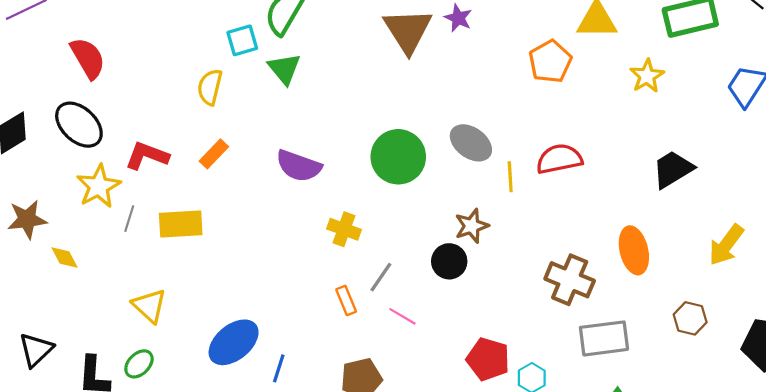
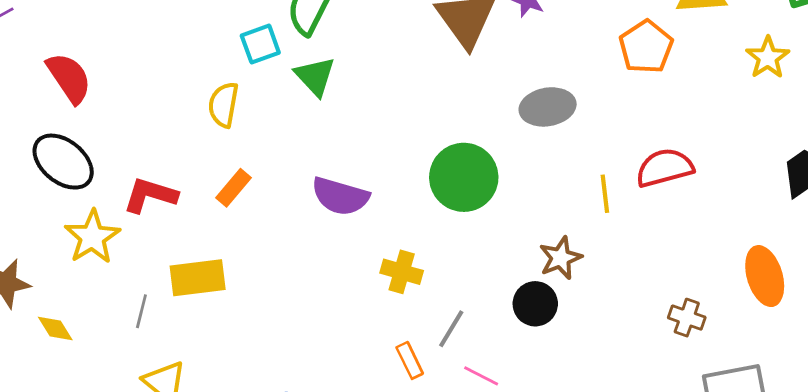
gray ellipse: (471, 143) -> (548, 107), moved, turned -42
gray line: (129, 219) -> (141, 311), moved
brown cross: (570, 280) -> (687, 318), size x0.6

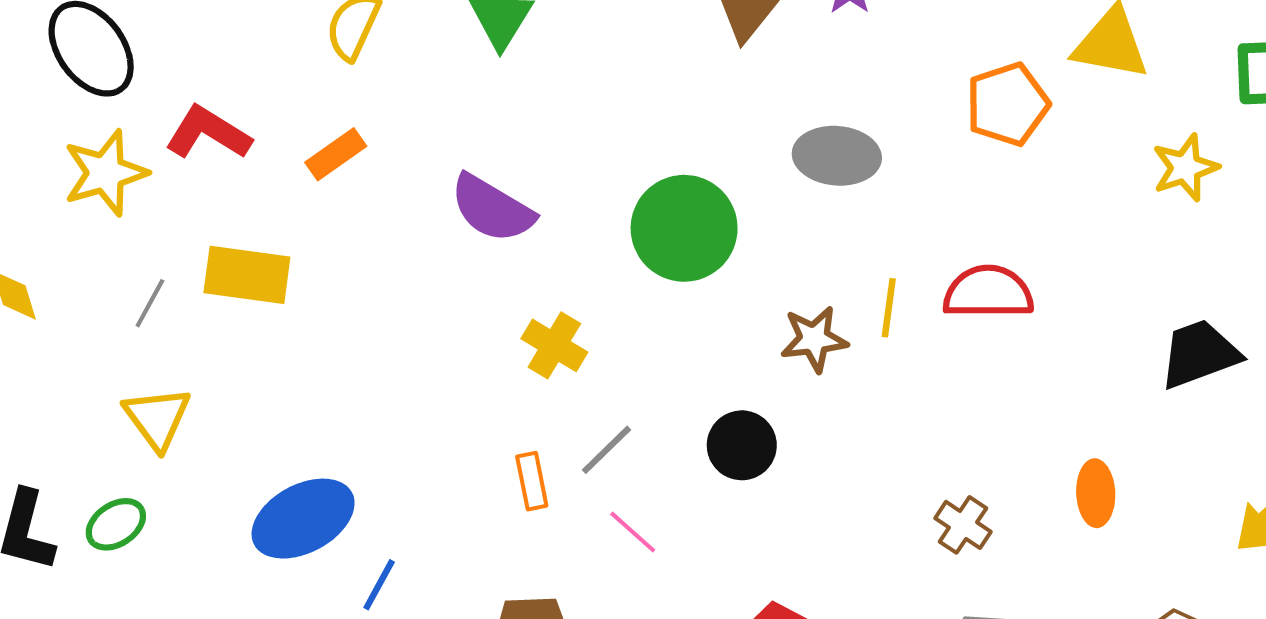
brown star: (560, 258) -> (814, 339), moved
orange ellipse: (765, 276) -> (1096, 493), size x0.7

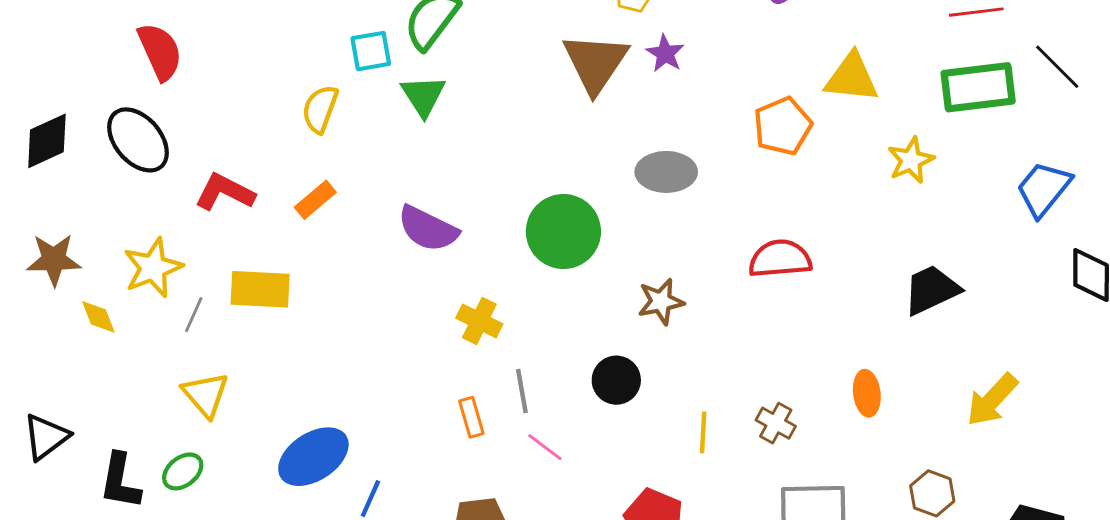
yellow star: (105, 173) -> (153, 268), moved
yellow line: (889, 308) -> (703, 432), moved
gray line: (607, 450) -> (522, 391), turned -51

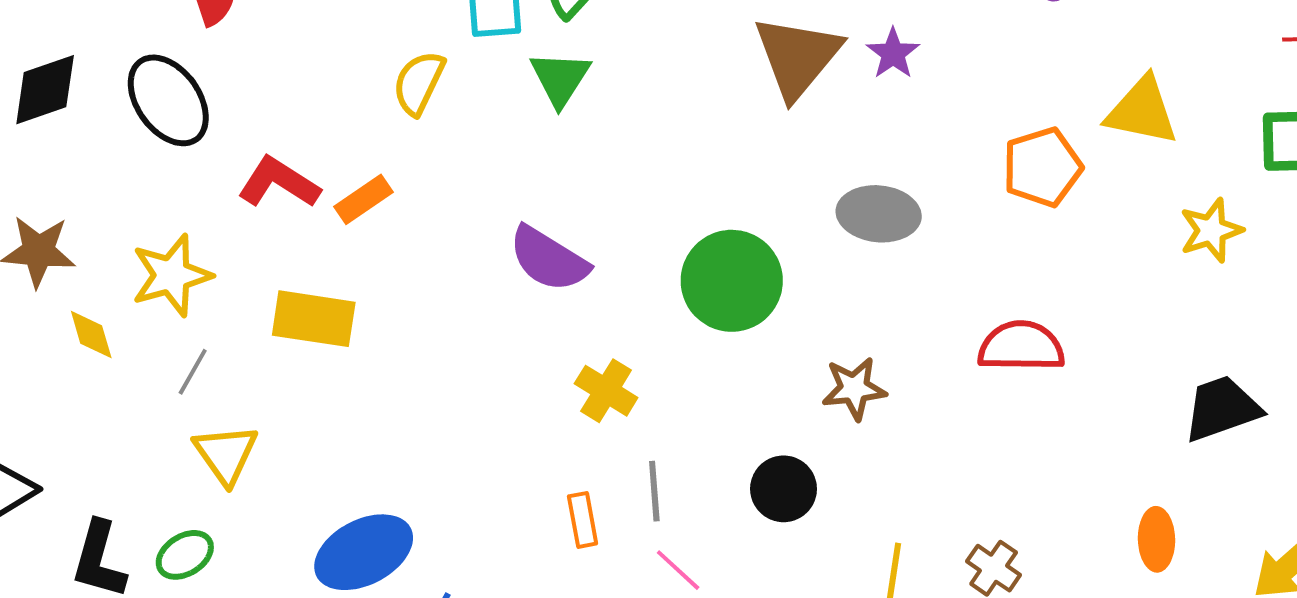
orange rectangle: (315, 200) -> (363, 199), moved
gray line: (194, 315) -> (193, 372), moved
orange ellipse: (867, 393) -> (1156, 539), moved

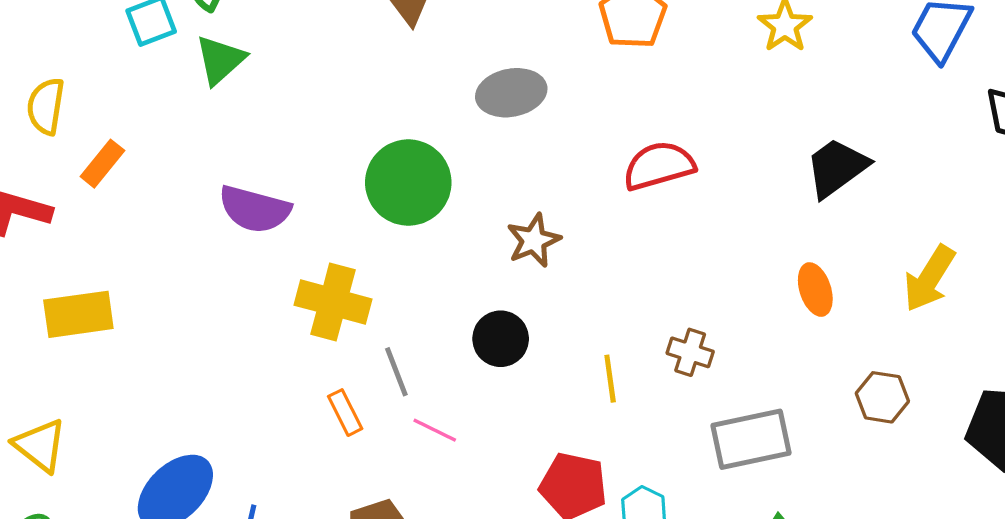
green triangle: (560, 78) -> (220, 60), turned 32
yellow semicircle: (419, 83) -> (46, 106), moved
orange rectangle: (363, 199) -> (102, 164), moved
yellow cross: (606, 391) -> (333, 302), size x1.4

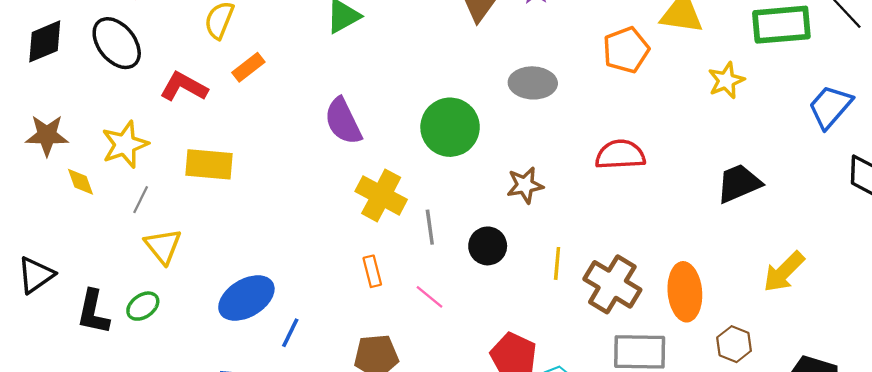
purple semicircle: (255, 209) -> (343, 121), turned 36
orange ellipse: (815, 290) -> (685, 292), moved, size x1.6
brown cross: (690, 352) -> (612, 284), size x1.8
gray line: (396, 372) -> (430, 227), moved
yellow line: (610, 379) -> (557, 263), moved

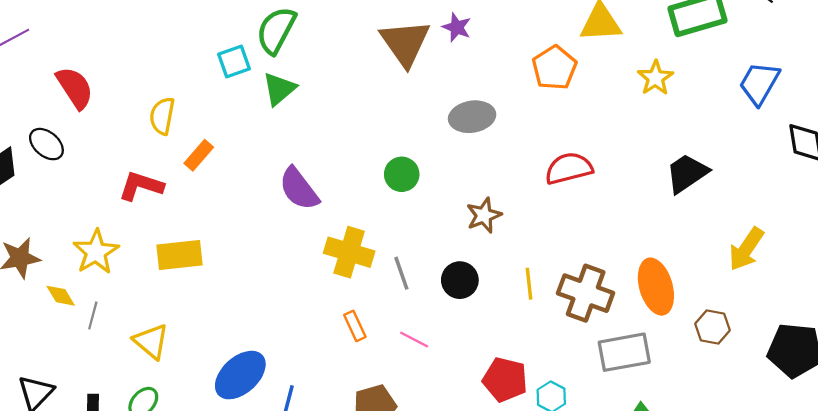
black ellipse: (117, 43) -> (46, 144), moved, size x0.7
green circle: (450, 127) -> (402, 174), size x0.6
gray line: (141, 200) -> (93, 316), moved

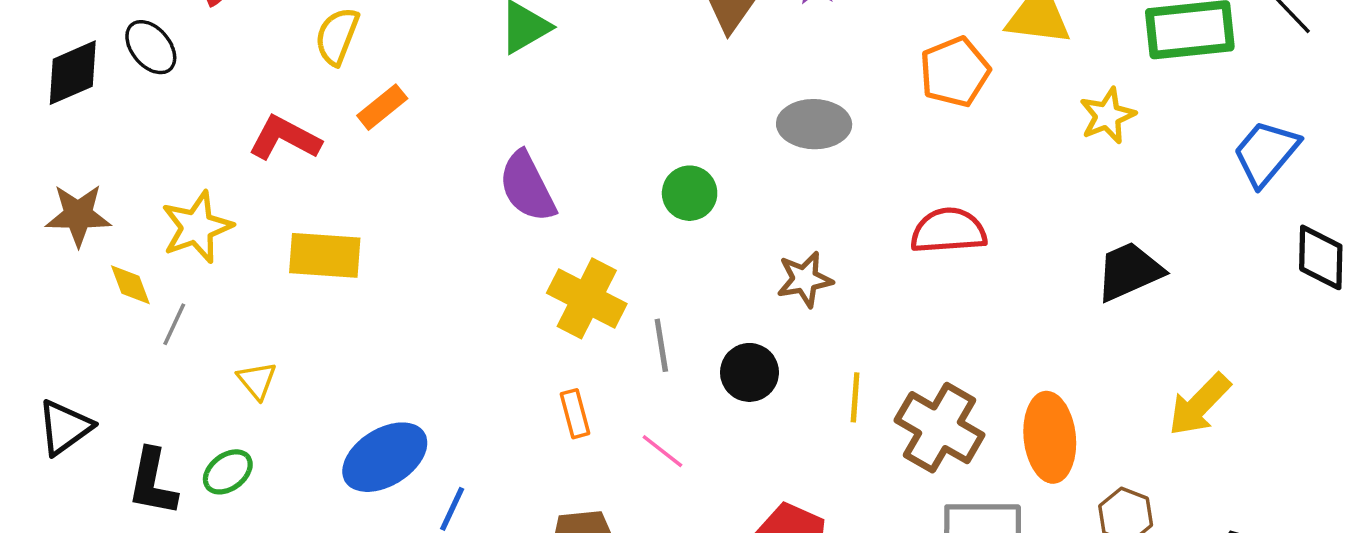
yellow triangle: (151, 341) -> (257, 380), size x0.7

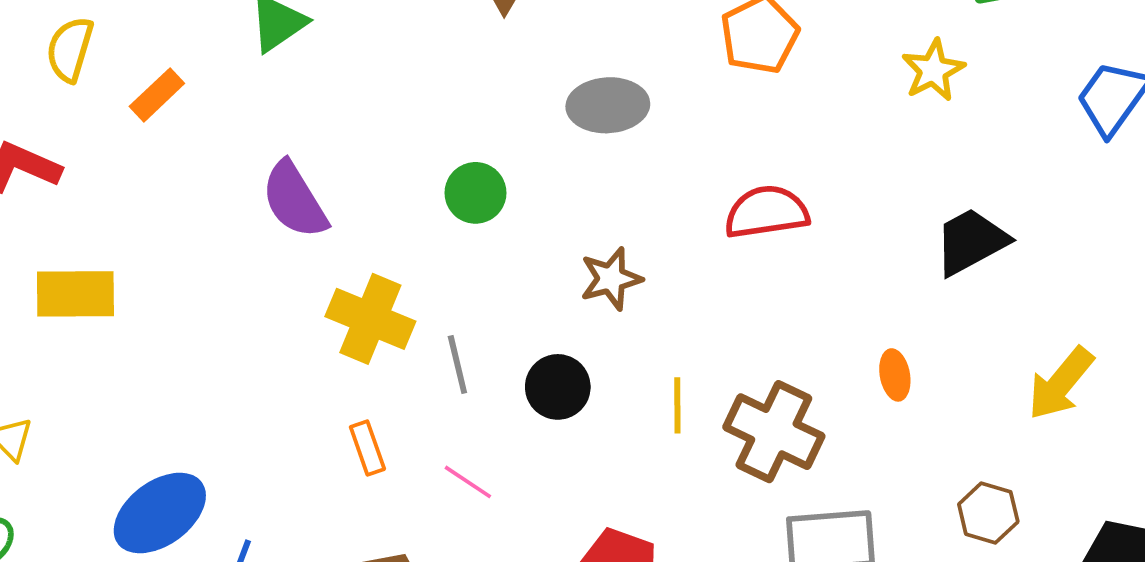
orange rectangle: (382, 107) -> (157, 95), moved
orange ellipse: (1050, 437) -> (895, 375), moved, size x0.5

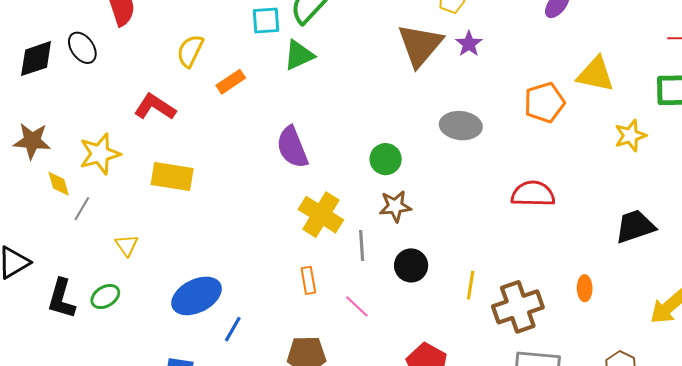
brown star: (611, 279) -> (395, 206), moved
brown cross: (774, 432) -> (518, 307), turned 36

